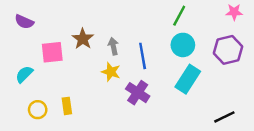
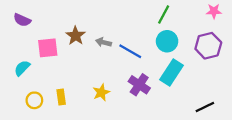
gray arrow: (113, 46) -> (103, 42), turned -64
blue line: (143, 56) -> (130, 51), turned -50
yellow star: (111, 72) -> (101, 93), moved, turned 30
purple cross: (138, 93) -> (139, 85), moved

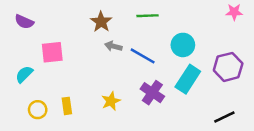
green line: (164, 14) -> (147, 16), moved, turned 60
brown star: (76, 36) -> (101, 22), moved
purple hexagon: (208, 46) -> (228, 67), moved

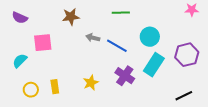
brown star: (101, 22) -> (71, 17), moved, turned 30

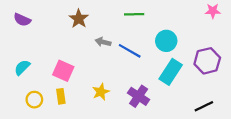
brown star: (71, 17) -> (79, 19), turned -30
pink square: (43, 43) -> (63, 71), moved, turned 30
purple cross: (125, 76) -> (139, 96), moved

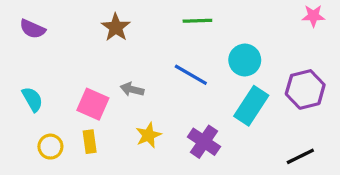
gray arrow: (103, 42) -> (132, 89), moved
cyan semicircle: (22, 67) -> (32, 99), turned 105

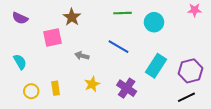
cyan circle: (245, 60) -> (154, 22), moved
purple hexagon: (305, 89) -> (191, 71), moved
pink square: (93, 104) -> (53, 37), moved, turned -36

